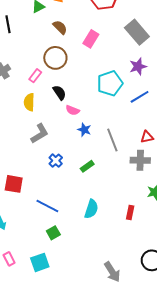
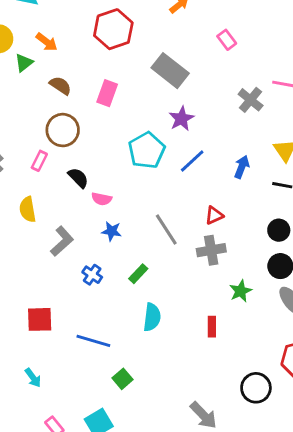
yellow semicircle: (29, 102) -> (28, 209), moved
blue star: (84, 130) -> (112, 231), moved
cyan semicircle: (91, 209) -> (152, 317), moved
green square: (53, 233) -> (123, 379), moved

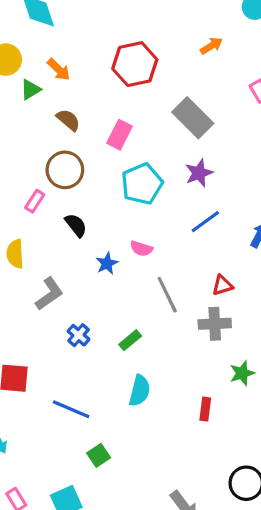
cyan pentagon: (147, 150) -> (142, 184), moved
pink semicircle: (102, 199) -> (141, 248), moved
blue star: (112, 231) -> (107, 263), moved, turned 30

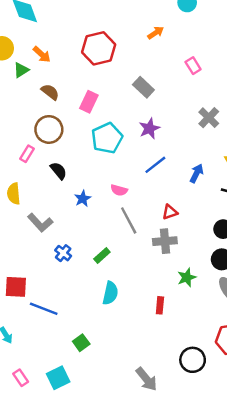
gray rectangle: (193, 118) -> (143, 87), size x0.7
pink semicircle: (141, 248) -> (119, 190), moved
gray L-shape: (49, 294) -> (40, 223), turned 85
blue line: (71, 409) -> (44, 309), moved

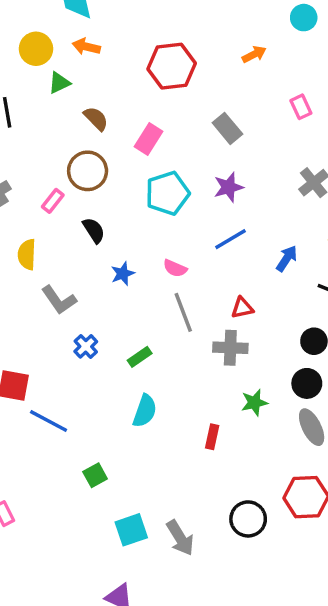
orange arrow: (42, 54) -> (86, 47), moved, turned 144
cyan square: (58, 378) -> (131, 530), moved

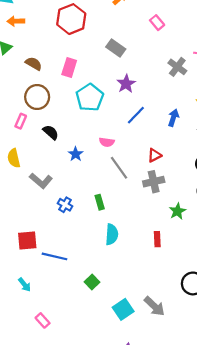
green rectangle: (140, 357) -> (100, 202), turned -56

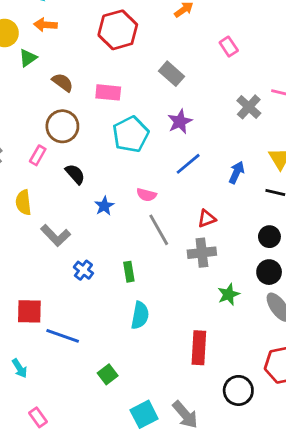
pink rectangle: (69, 67) -> (108, 92), turned 72
red rectangle: (157, 239) -> (199, 348), moved, size x1.6

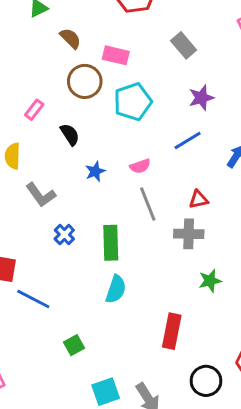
purple star: (180, 122) -> (201, 98), moved
brown circle: (62, 126) -> (85, 81), moved
pink semicircle: (146, 195) -> (140, 166), turned -42
green rectangle: (129, 272) -> (111, 243), size x1.6

